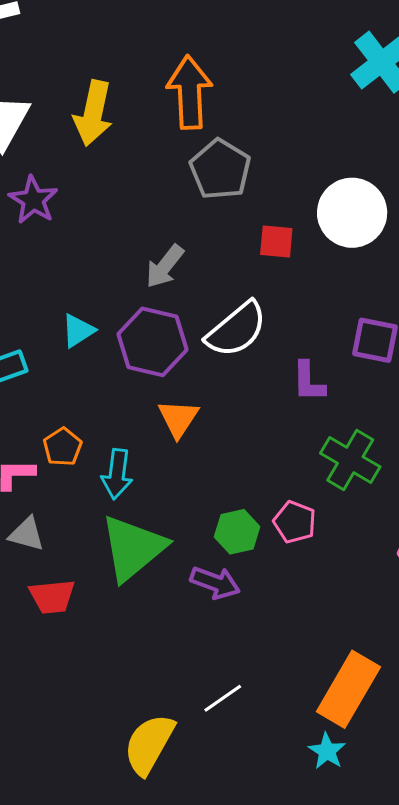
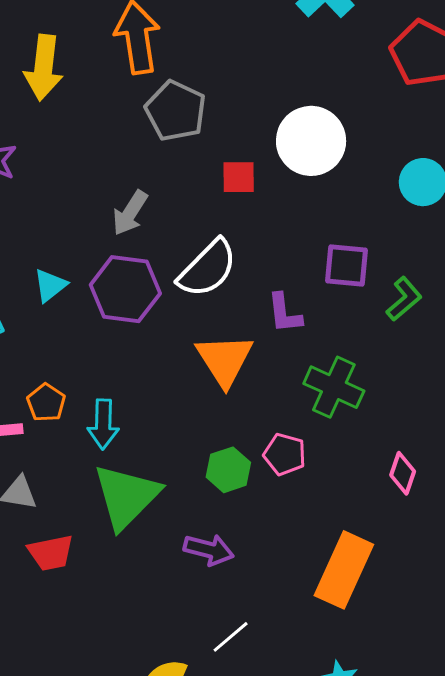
orange triangle: (178, 418) -> (224, 360), moved, size x1.4
purple arrow: (215, 583) -> (209, 550), moved
orange rectangle: (348, 689) -> (344, 570), moved

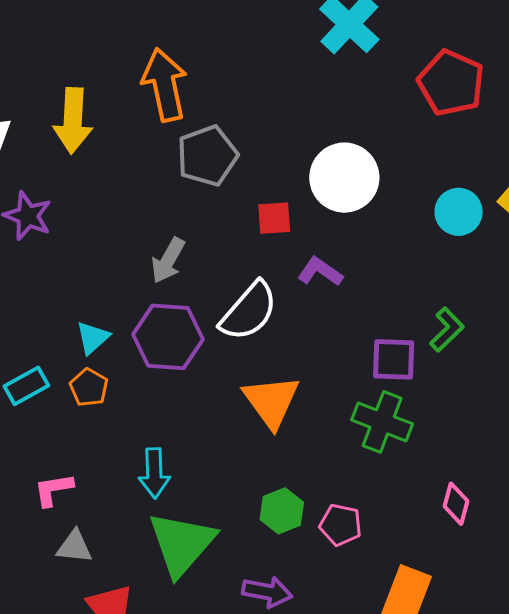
gray pentagon: (176, 111) -> (207, 156), turned 30
purple square: (346, 265) -> (394, 359), moved
purple L-shape: (285, 313) -> (320, 272), moved, turned 135
orange pentagon: (46, 403) -> (89, 387), moved
pink pentagon: (285, 454) -> (341, 525), moved

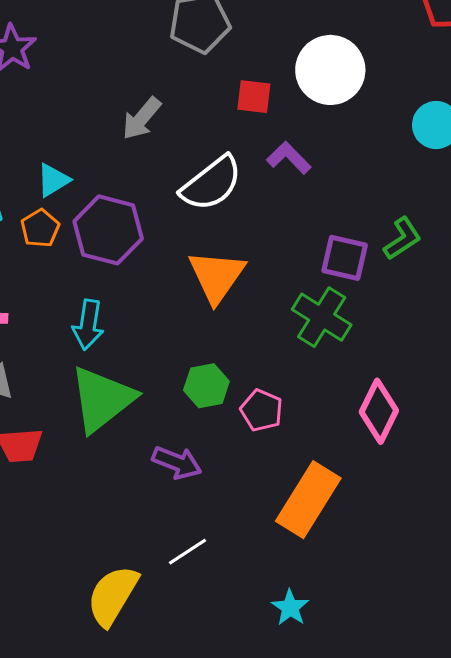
purple hexagon: (168, 337) -> (108, 230), moved
pink diamond: (456, 504) -> (379, 411), size x1.5

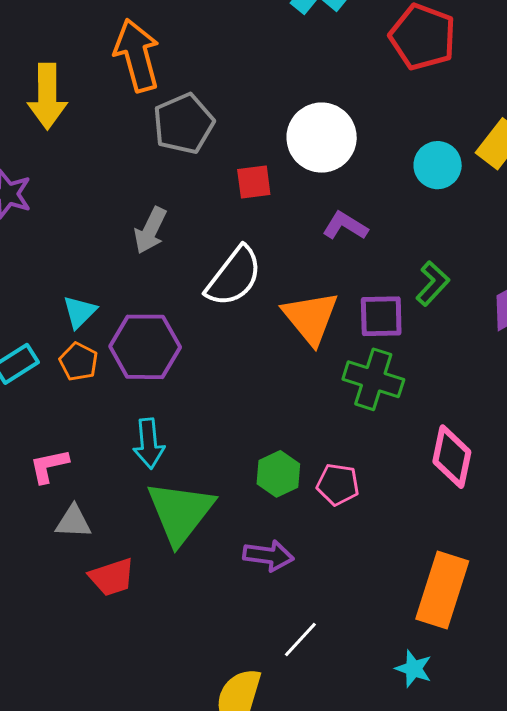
purple L-shape: (289, 158) -> (345, 226), moved
orange triangle: (217, 276) -> (311, 318), moved
orange rectangle: (308, 500) -> (442, 590), moved

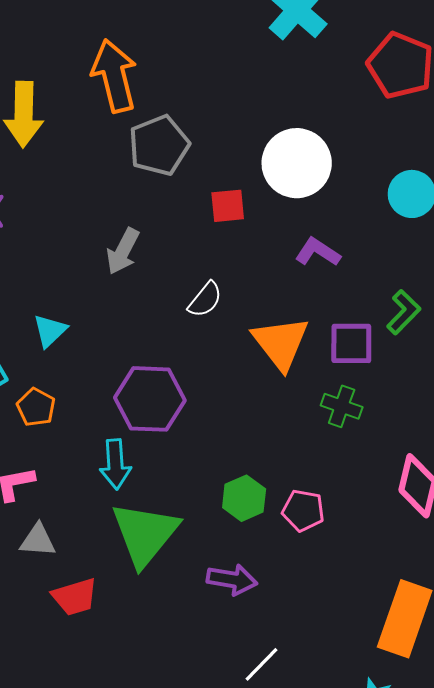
white semicircle: (234, 277) -> (205, 300), size x0.6
purple hexagon: (145, 347) -> (150, 399), moved
orange pentagon: (79, 362) -> (36, 407), moved
green cross: (373, 379) -> (342, 406), size x0.7

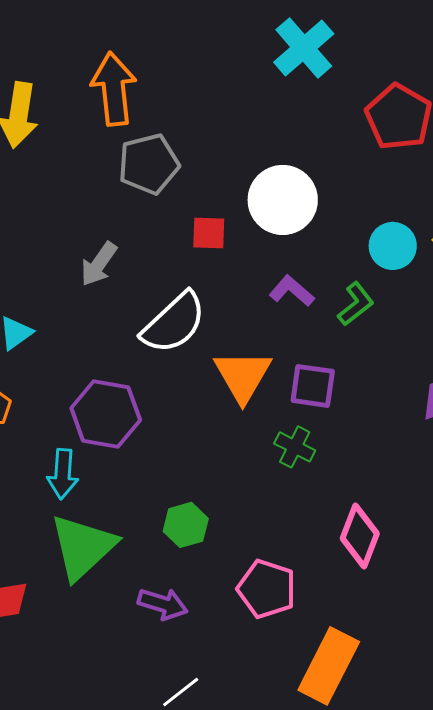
white semicircle: (205, 300) -> (174, 323), size x1.8
green L-shape: (404, 312) -> (356, 304), moved
pink pentagon: (303, 510) -> (267, 589), moved, size x1.4

